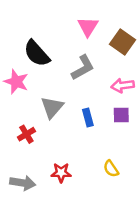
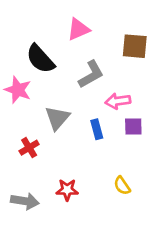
pink triangle: (88, 27) -> (78, 29), moved, turned 35
brown square: (123, 42) -> (135, 46), turned -30
pink arrow: (123, 86) -> (118, 101), moved

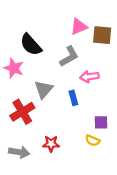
pink triangle: (78, 29) -> (79, 27), moved
purple square: (133, 126) -> (101, 122), moved
red cross: (29, 148) -> (22, 112), size x1.6
yellow semicircle: (122, 186) -> (93, 140), turned -32

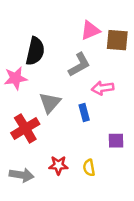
black semicircle: (31, 45) -> (35, 51), turned -125
pink star: (14, 68) -> (16, 78), turned -30
yellow semicircle: (93, 140) -> (89, 168), moved, turned 56

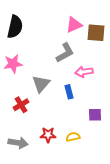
black semicircle: (35, 51) -> (15, 27), moved
red cross: (25, 128) -> (21, 105), size x0.7
yellow semicircle: (89, 168) -> (73, 137), turned 88

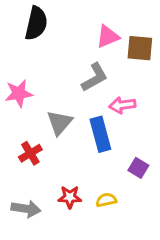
black semicircle: (15, 27) -> (36, 23), moved
blue rectangle: (69, 92) -> (100, 134), size x1.6
purple square: (95, 115) -> (138, 168), turned 32

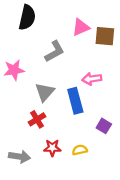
gray L-shape: (95, 77) -> (55, 51), moved
red cross: (30, 153) -> (37, 119), moved

